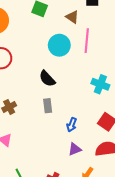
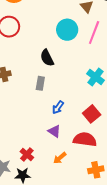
purple triangle: (75, 149) -> (54, 131), turned 40

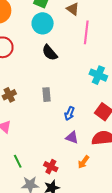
cyan circle: (67, 30) -> (43, 23), moved
black semicircle: (47, 58) -> (50, 53), moved

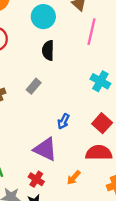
black semicircle: (50, 53) -> (48, 50), turned 36
gray rectangle: (47, 95) -> (34, 86), moved, turned 40
purple triangle: (72, 137) -> (45, 149), moved, size x1.6

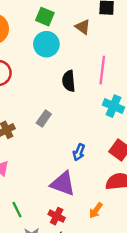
pink line: (92, 32) -> (102, 70), moved
black semicircle: (48, 50) -> (69, 81), moved

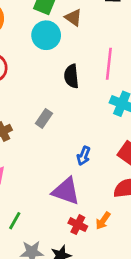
brown triangle: (83, 27) -> (73, 18), moved
green line: (17, 210) -> (15, 221), turned 56
red cross: (57, 216) -> (78, 225), moved

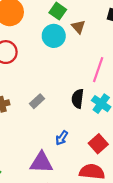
black semicircle: (71, 76) -> (78, 99), moved
purple triangle: (66, 191) -> (41, 163), turned -30

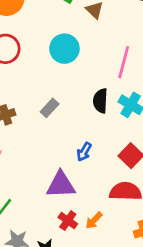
cyan circle: (54, 36) -> (64, 49), moved

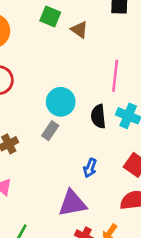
cyan circle: (64, 49) -> (61, 102), moved

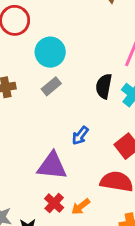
cyan circle: (61, 102) -> (50, 52), moved

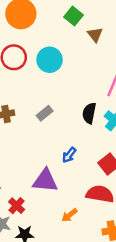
cyan circle: (50, 52) -> (50, 60), moved
red cross: (54, 203) -> (17, 206), moved

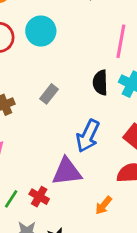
blue arrow: (69, 155) -> (88, 136), size x1.6
red cross: (17, 206) -> (39, 197), moved

